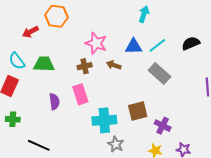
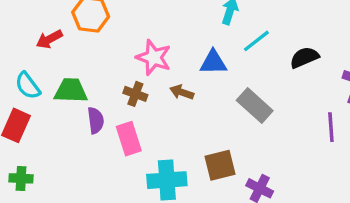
cyan line: (157, 45) -> (256, 41), moved
brown cross: (85, 66) -> (135, 94), turned 32
purple semicircle: (54, 102) -> (96, 120), moved

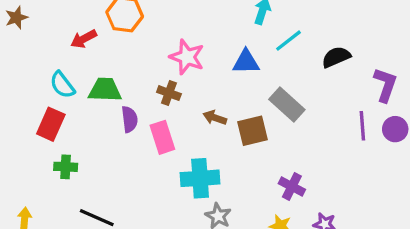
brown arrow: (182, 92) -> (215, 118), moved
brown square: (220, 165) -> (253, 131), moved
green cross: (21, 178) -> (66, 167), moved

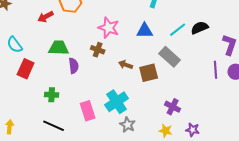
cyan line: (289, 41) -> (178, 30), moved
cyan semicircle: (62, 85) -> (15, 45), moved
pink rectangle: (162, 137) -> (88, 111), moved
green cross: (66, 167) -> (52, 95), moved
cyan cross: (200, 178) -> (117, 102), turned -30

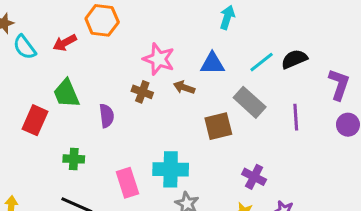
cyan semicircle: (15, 45) -> (25, 47), moved
green trapezoid: (59, 48) -> (66, 93), moved, turned -115
brown arrow: (126, 65) -> (184, 87), moved
purple line: (216, 70) -> (296, 117), moved
cyan cross: (117, 102) -> (171, 169), turned 35

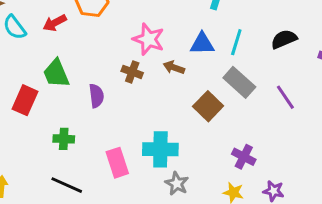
cyan line: (262, 62) -> (236, 42), moved, turned -35
purple line: (296, 117) -> (285, 97), turned -30
brown square: (218, 126) -> (208, 106), turned -32

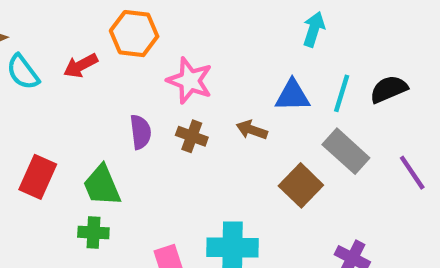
pink star: (149, 39) -> (190, 81), moved
black semicircle: (284, 39) -> (389, 89), moved
green trapezoid: (56, 73) -> (102, 185), moved
purple semicircle: (96, 96) -> (140, 132), moved

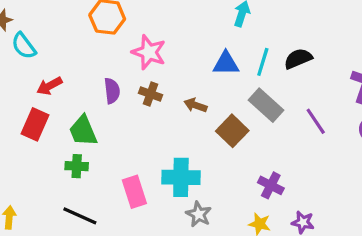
red arrow: (81, 66) -> (49, 86), moved
brown arrow: (252, 130) -> (195, 105), moved

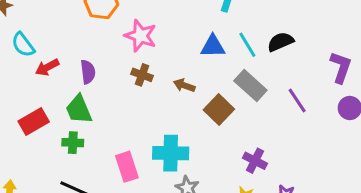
cyan semicircle: (24, 46) -> (23, 45), moved
cyan line: (263, 62) -> (247, 45), turned -48
purple semicircle: (112, 91) -> (88, 72), moved
red rectangle: (35, 124) -> (34, 122), moved, turned 36

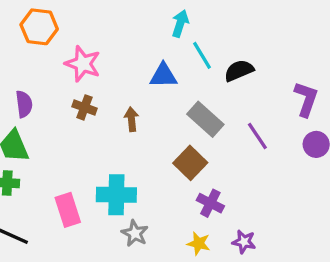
cyan line: (247, 45) -> (202, 55), moved
brown arrow: (184, 85) -> (131, 119), turned 65
brown square: (219, 109) -> (190, 163), moved

